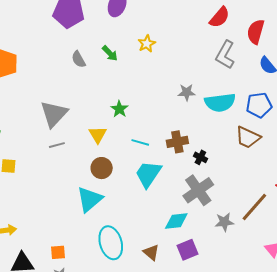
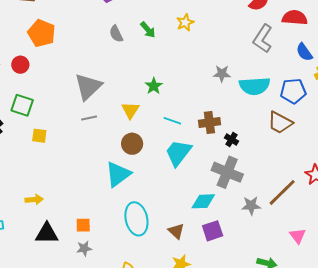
red semicircle: (256, 32) -> (295, 18), turned 75
gray cross: (198, 190) -> (227, 172), turned -36

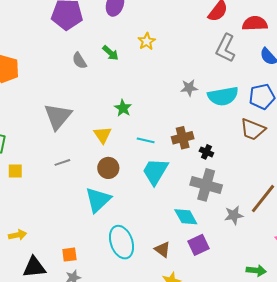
gray line: (89, 118) -> (62, 162), moved
cyan diamond: (203, 201) -> (186, 217), turned 70

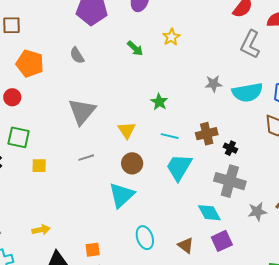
gray semicircle: (79, 61) -> (77, 55), moved
green star: (123, 108) -> (159, 102), moved
cyan ellipse: (122, 242) -> (145, 238), size x0.7

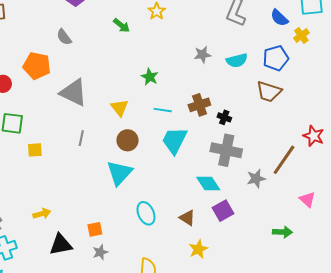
orange pentagon: (30, 64) -> (37, 66), moved
cyan semicircle: (247, 92) -> (237, 60), size x0.7
gray triangle: (82, 111) -> (73, 93), turned -40
gray line: (86, 158) -> (81, 138), turned -56

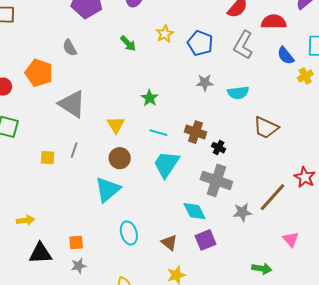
blue pentagon: (276, 58) -> (200, 43), moved, turned 30
brown cross: (199, 105) -> (196, 132), turned 30
yellow square: (35, 150) -> (48, 158), moved

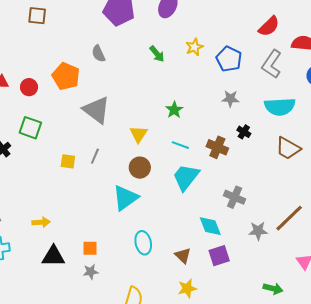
cyan semicircle: (238, 93) -> (280, 107), moved, size x1.4
black cross: (219, 148) -> (244, 132), moved
gray cross: (216, 180) -> (235, 197), size x0.7

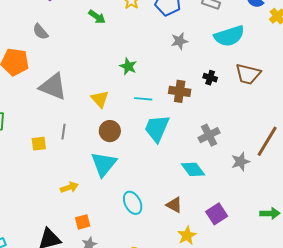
black cross: (244, 132) -> (210, 78), moved
gray cross: (235, 197) -> (209, 135), turned -35
yellow arrow: (41, 222) -> (69, 187), moved
purple square: (219, 256) -> (217, 214), moved

